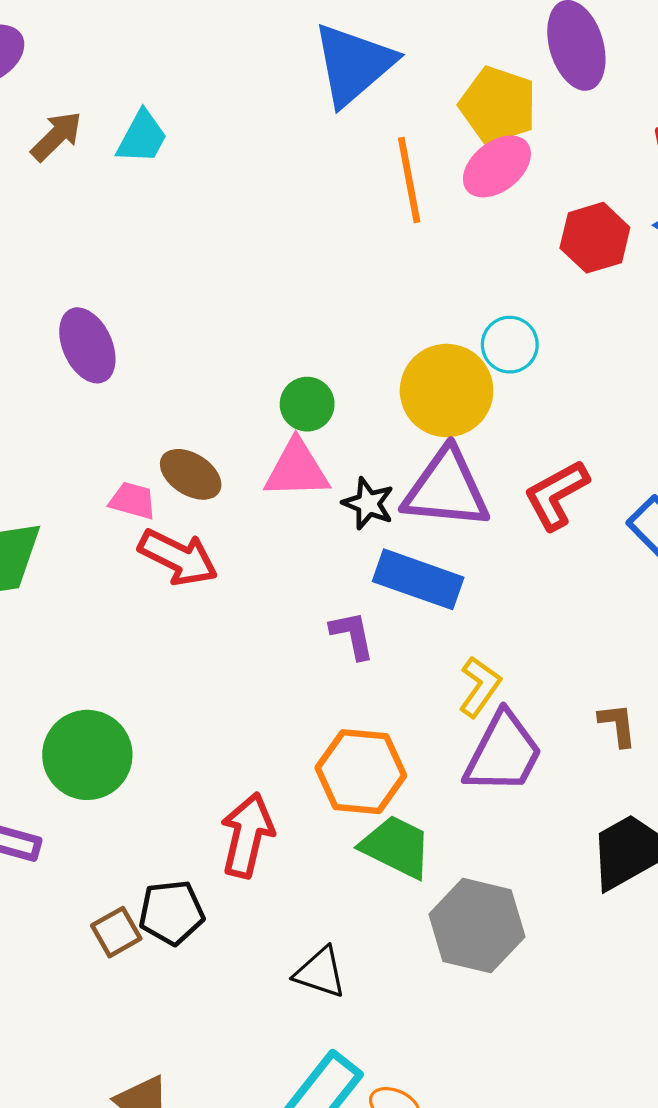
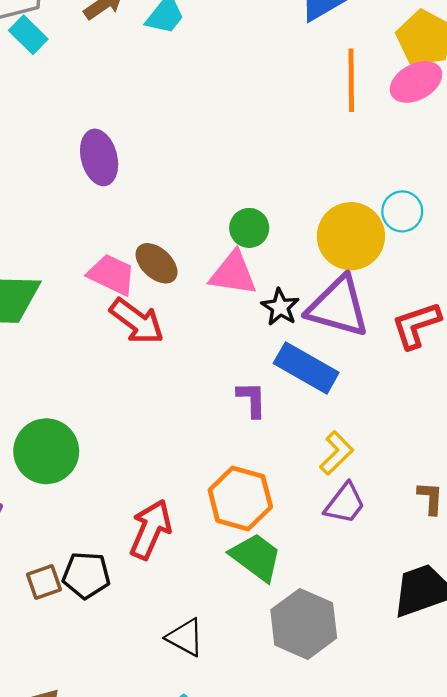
pink trapezoid: (133, 501) -> (112, 275), size x1.4
purple trapezoid: (503, 753) -> (345, 504), size x0.7

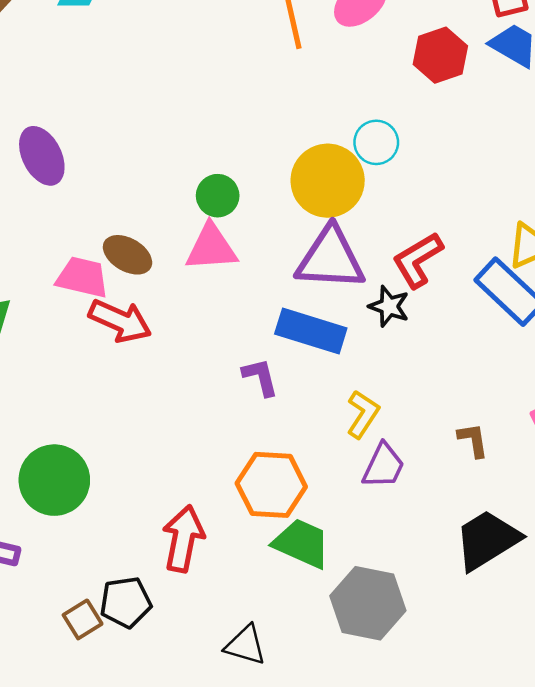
black star: (280, 307) -> (389, 306), moved

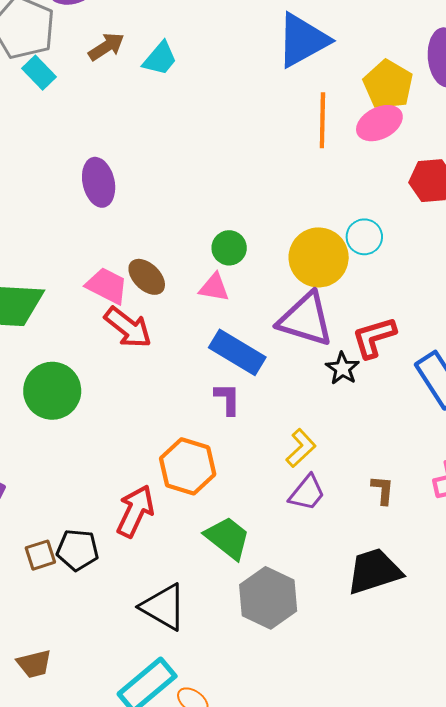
pink triangle: (211, 248) -> (214, 287), size x0.7
blue rectangle: (311, 331) -> (237, 352), moved
green circle: (54, 480) -> (52, 391), moved
orange hexagon: (271, 485) -> (188, 466), moved
black triangle: (245, 645) -> (163, 607), size x1.4

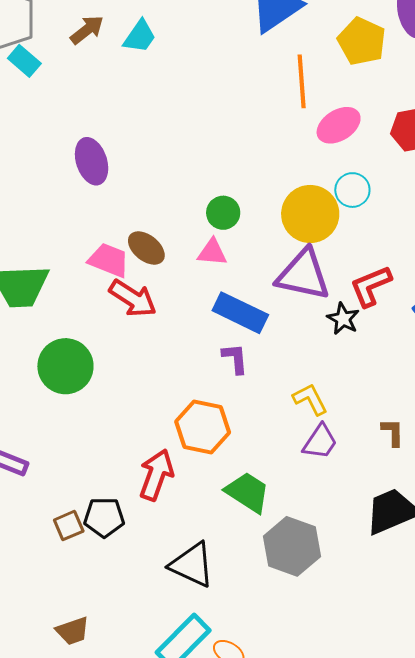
pink ellipse: (379, 123) -> (339, 125), moved
yellow L-shape: (301, 448) -> (310, 399), turned -69

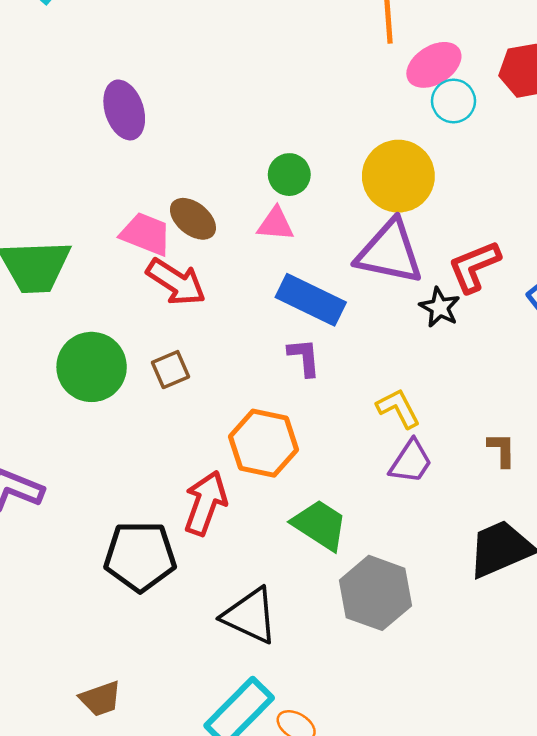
cyan circle: (352, 190) -> (453, 101), moved
black pentagon: (104, 517) -> (140, 556), size x1.4
brown square: (69, 526) -> (171, 370), moved

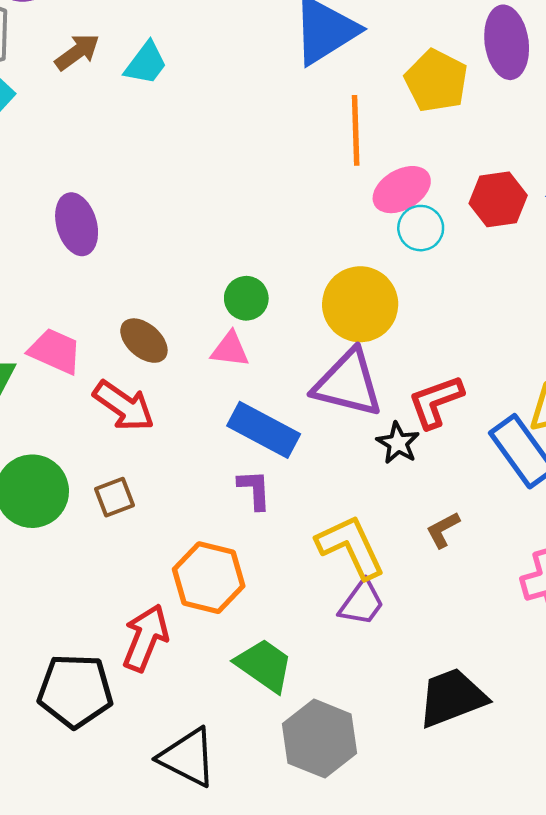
pink trapezoid: (146, 234) -> (55, 351), moved
yellow L-shape: (398, 408) -> (351, 547), size x1.5
brown L-shape: (502, 450) -> (443, 530), moved, turned -120

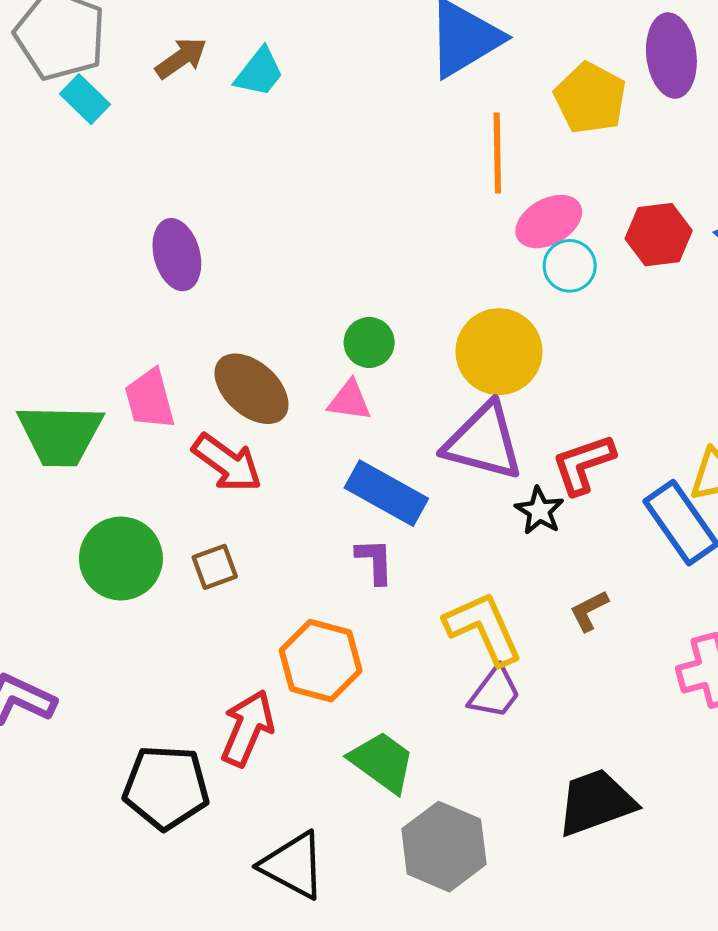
brown ellipse: (144, 341) -> (252, 389), size x1.4
pink trapezoid: (55, 351) -> (150, 399), turned -130

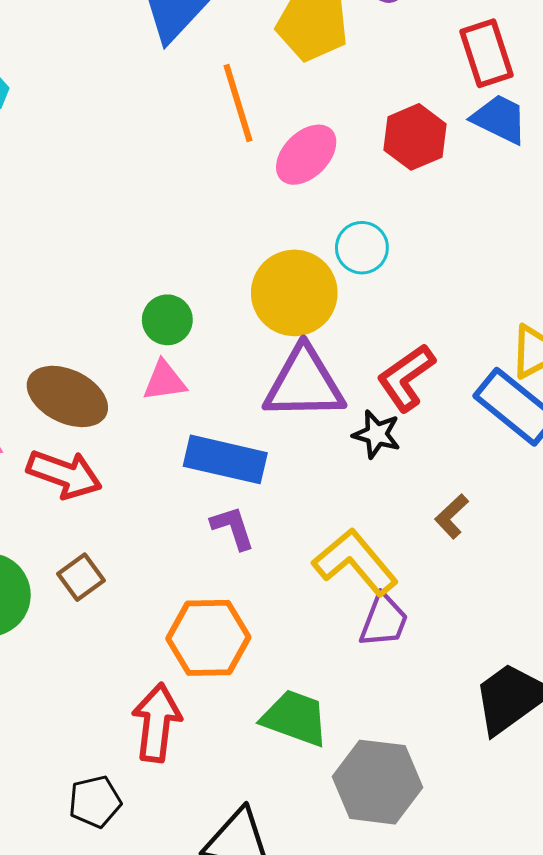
cyan circle: (570, 266) -> (362, 248), moved
black pentagon: (166, 787) -> (95, 802), size x0.6

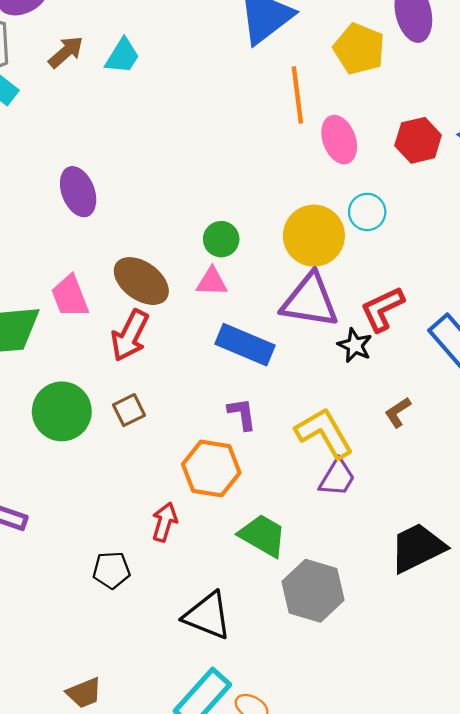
pink ellipse: (306, 155) -> (339, 140), turned -75
red arrow: (64, 474) -> (130, 335), turned 87
purple L-shape: (233, 528) -> (242, 414), moved
red arrow: (157, 723) -> (165, 522), size x0.7

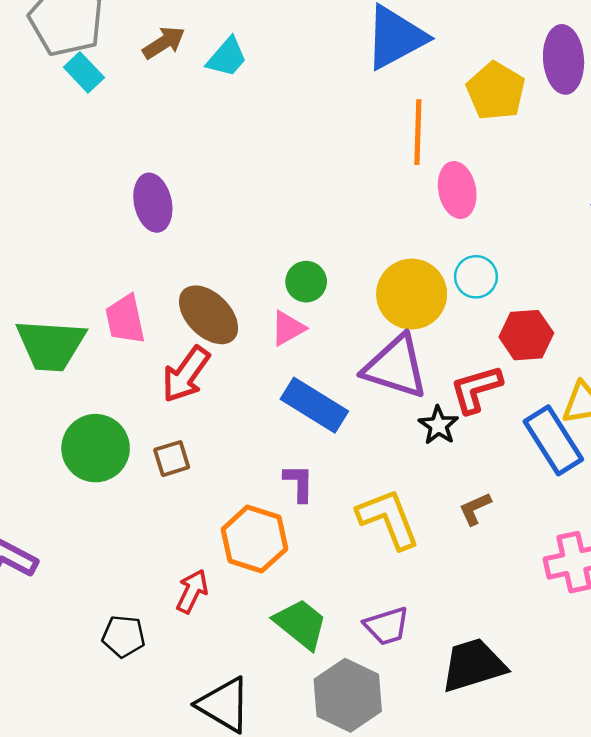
red hexagon: (418, 140) -> (526, 335), moved
pink triangle: (212, 282) -> (288, 328), turned -40
purple trapezoid: (337, 478) -> (387, 626), moved, turned 33

